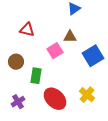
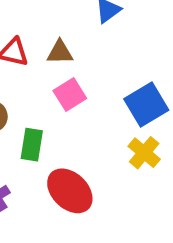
brown triangle: (70, 37) -> (60, 52), moved
yellow cross: (87, 95) -> (144, 153), moved

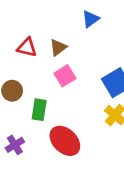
brown triangle: (60, 52) -> (58, 47), turned -36

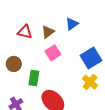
blue triangle: (91, 19) -> (72, 24), moved

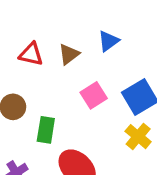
pink square: (53, 53) -> (94, 95), moved

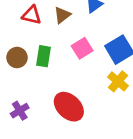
green rectangle: (46, 130) -> (44, 56), moved

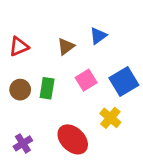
red triangle: (32, 15) -> (19, 46), moved, turned -36
yellow cross: (118, 81) -> (110, 118), moved

